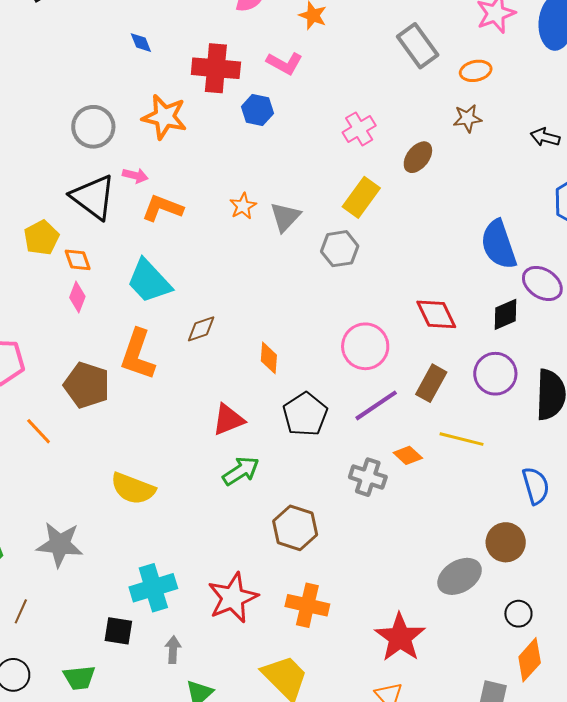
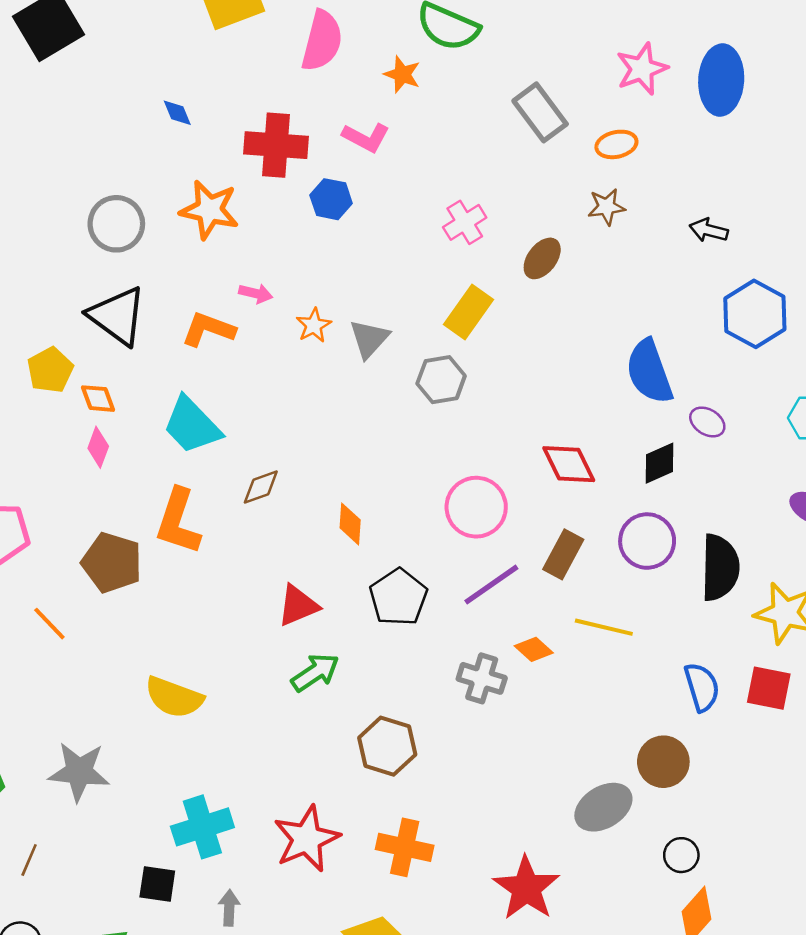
pink arrow: (135, 176) -> (256, 293), moved
purple ellipse: (542, 283) -> (707, 422), size x0.7

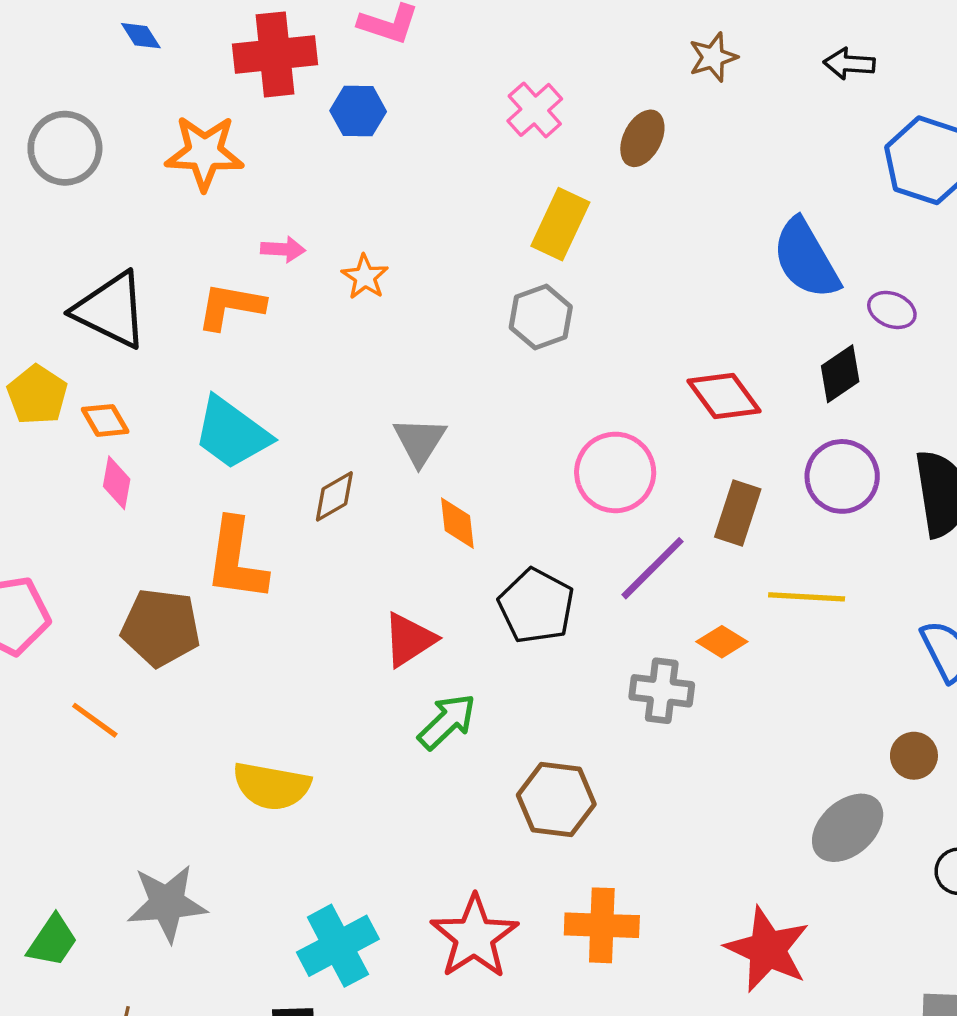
gray circle: (116, 224) -> (65, 148), moved
gray triangle: (369, 339) -> (420, 441), moved
brown circle: (663, 762) -> (914, 756), size x0.7

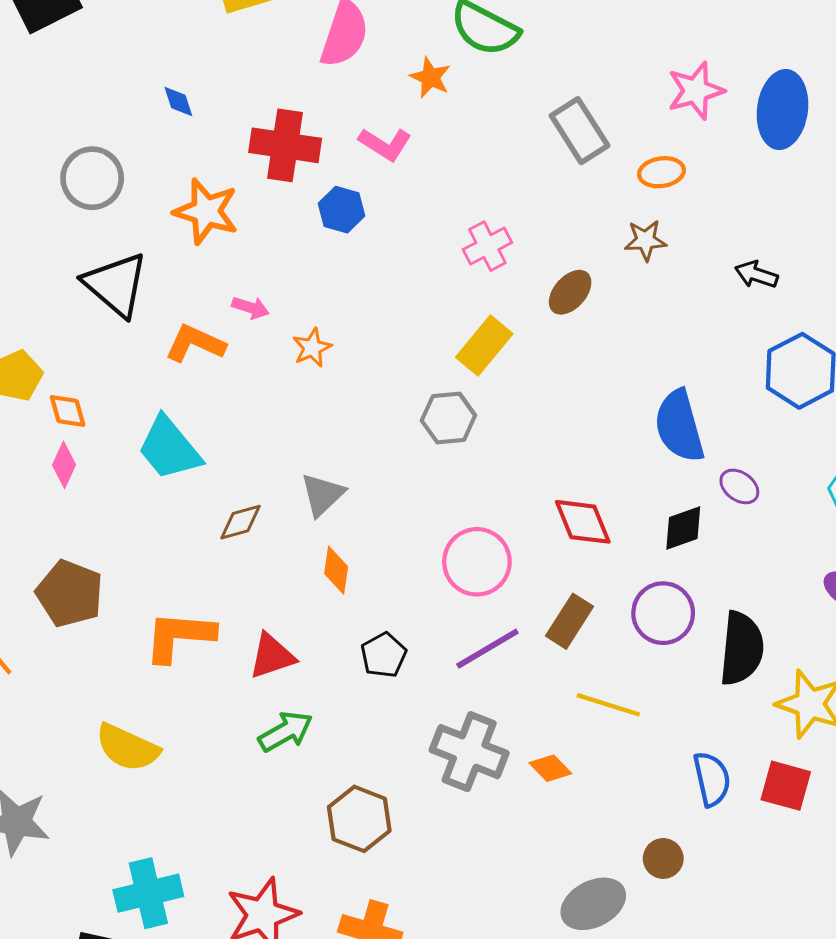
black triangle: (111, 310) -> (116, 285), moved
orange L-shape: (236, 560) -> (179, 636), moved, turned 72
black pentagon: (536, 606) -> (384, 655), size x0.7
orange diamond: (722, 642) -> (550, 768), moved
gray cross: (662, 691) -> (469, 752), size x1.4

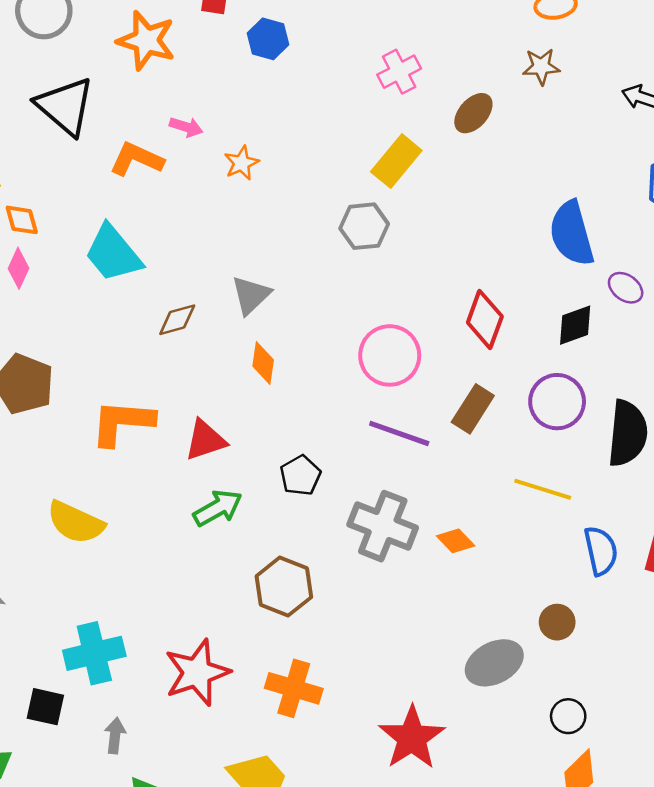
red diamond: (583, 522) -> (485, 320), turned 42
purple line: (487, 649) -> (399, 433), turned 50
black pentagon: (384, 655) -> (300, 475), moved
yellow line: (608, 705) -> (543, 489), moved

